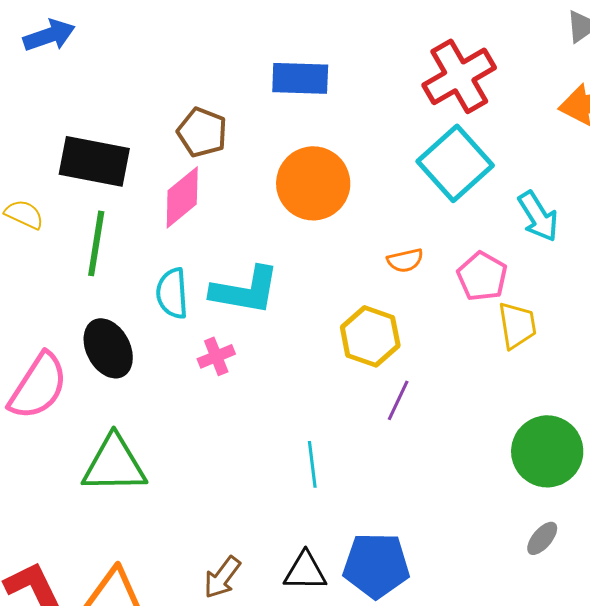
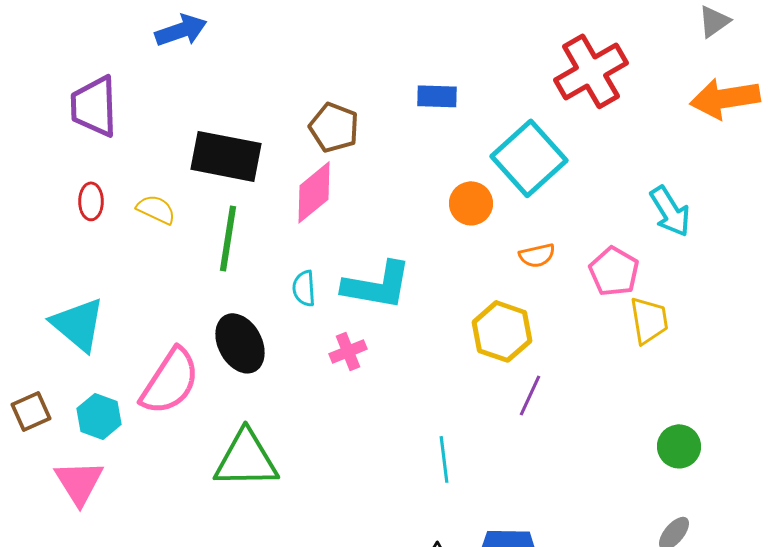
blue rectangle: (300, 78) -> (437, 96), moved, size x0.7
cyan square: (455, 163) -> (529, 158), moved
orange circle: (313, 183) -> (471, 203), moved, size x0.6
cyan semicircle: (172, 293) -> (304, 288), size x0.7
green circle: (547, 451) -> (679, 446), size x0.6

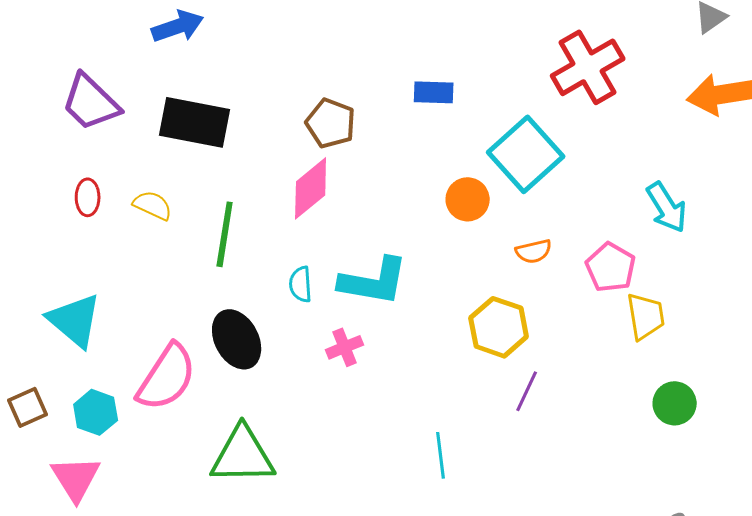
purple trapezoid: (94, 106) -> (91, 102), turned -44
black rectangle: (226, 156) -> (195, 122), moved
green circle: (679, 446) -> (675, 403), moved

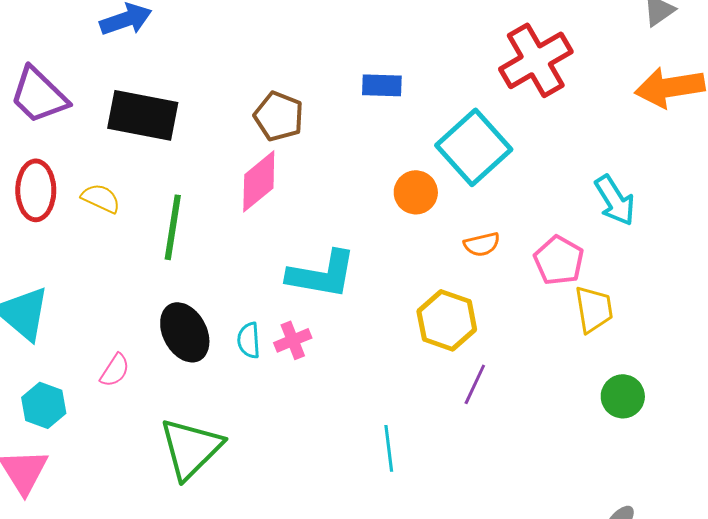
red ellipse: (88, 197) -> (36, 190), size x1.6
cyan semicircle: (301, 284) -> (249, 340), moved
pink semicircle: (167, 377) -> (115, 370), size x0.5
green triangle: (243, 455) -> (191, 448), turned -44

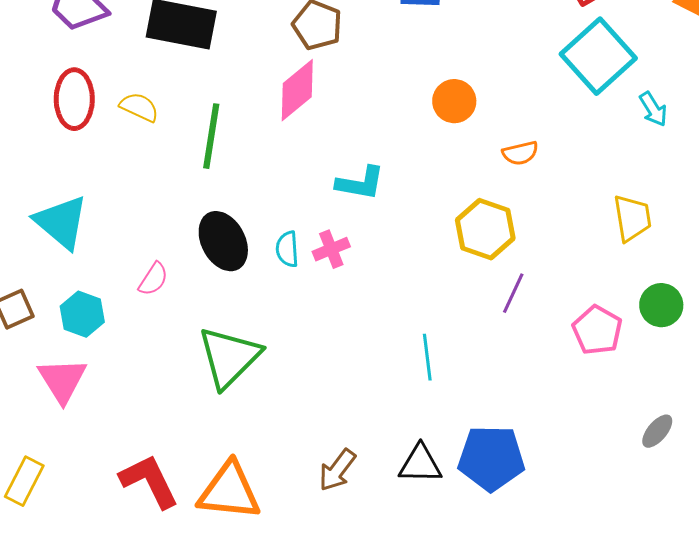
cyan square: (474, 147) -> (598, 56), moved
cyan arrow: (615, 200) -> (653, 109), size x0.7
pink pentagon: (559, 260) -> (597, 330), moved
cyan L-shape: (322, 274) -> (360, 183), size x0.7

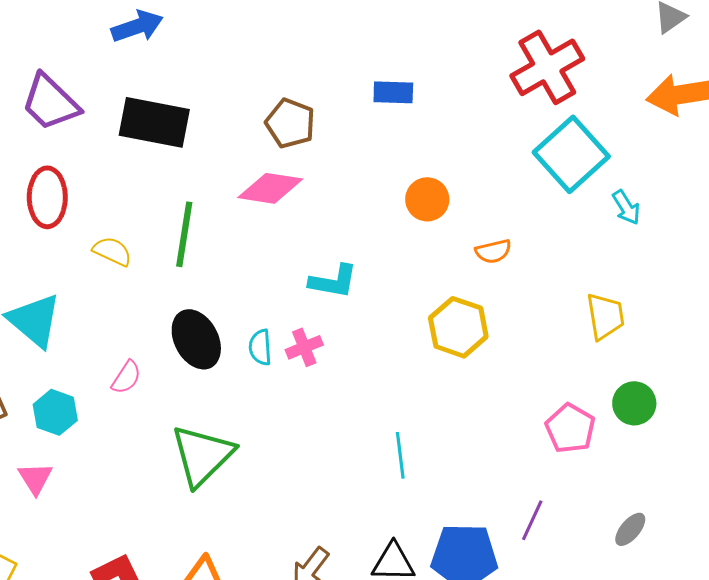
pink diamond: (297, 90) -> (270, 188), turned 48
yellow semicircle: (139, 107) -> (112, 251), moved
purple line: (513, 293) -> (532, 520), moved
pink triangle: (62, 380) -> (35, 478), size x0.7

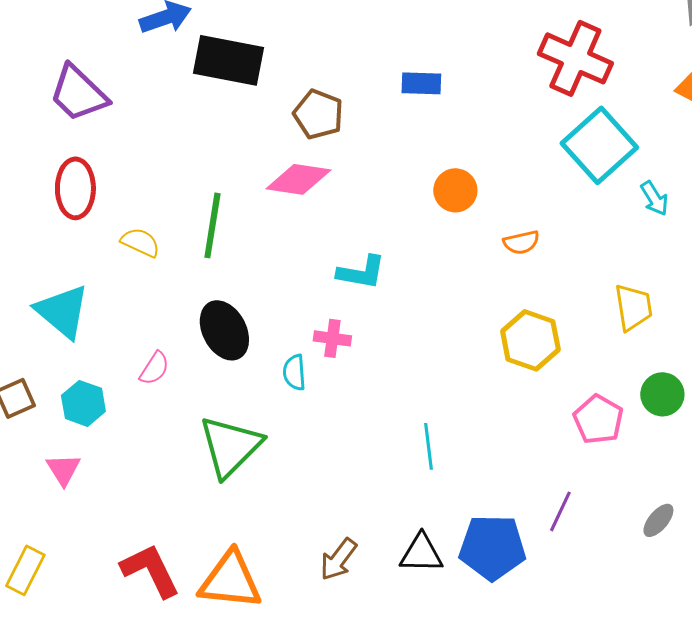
red cross: (547, 67) -> (575, 58), turned -36
black rectangle: (154, 122) -> (228, 60), moved
yellow hexagon: (458, 327) -> (530, 340), moved
cyan semicircle: (260, 347) -> (294, 372), moved
pink cross: (304, 347) -> (332, 338), turned 30

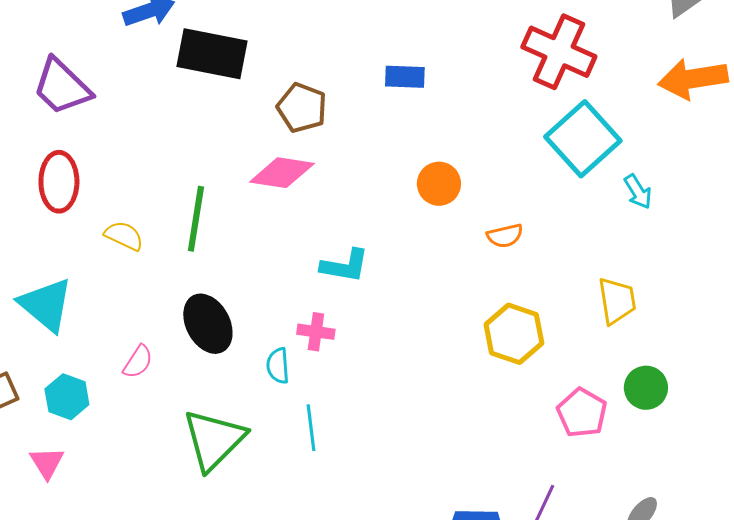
cyan line: (428, 446) -> (311, 428), moved

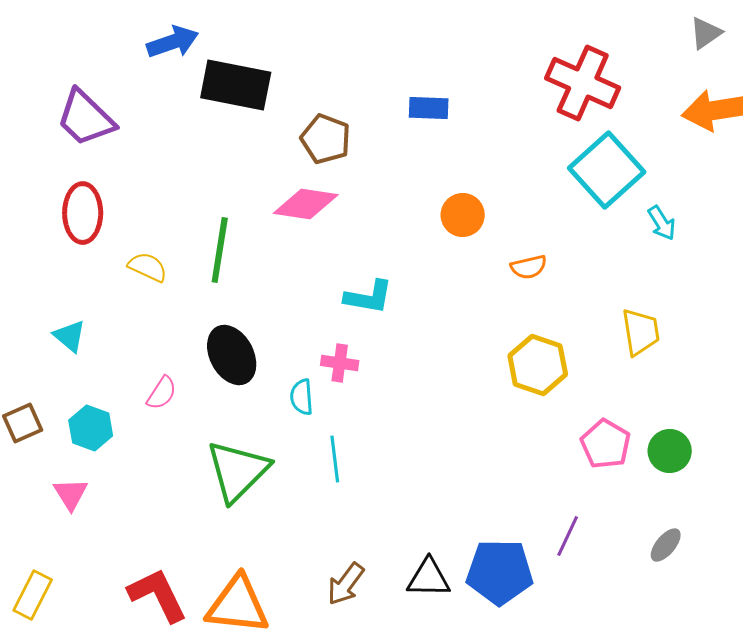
cyan triangle: (46, 305) -> (70, 336), size x0.6
green circle: (646, 388) -> (670, 451), moved

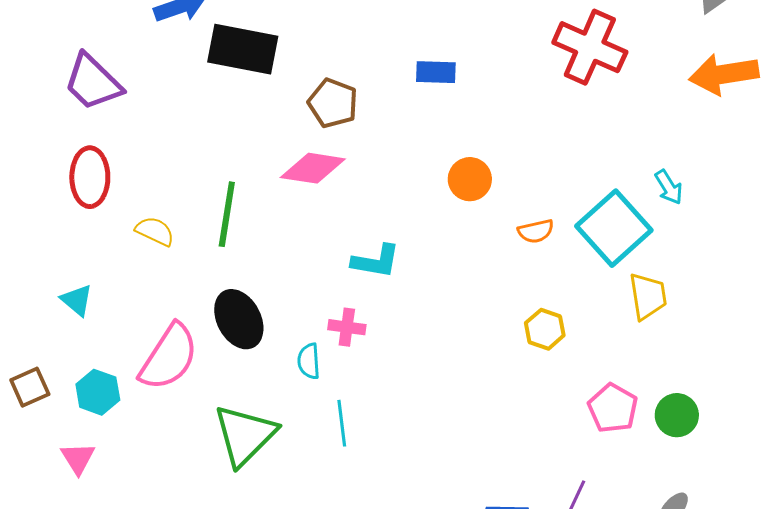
cyan square: (607, 170) -> (614, 228), moved
yellow hexagon: (538, 365) -> (545, 329), size x0.7
pink semicircle: (162, 393) -> (169, 357), size x2.0

